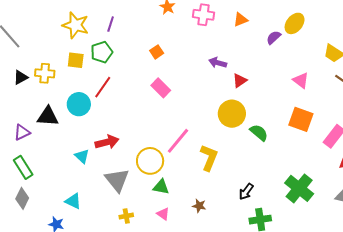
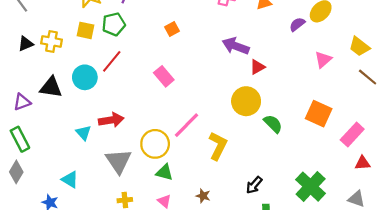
purple arrow: (218, 63) -> (236, 46), size x1.4
pink triangle: (301, 80) -> (323, 60), moved, turned 36
pink rectangle: (161, 88) -> (164, 76), moved

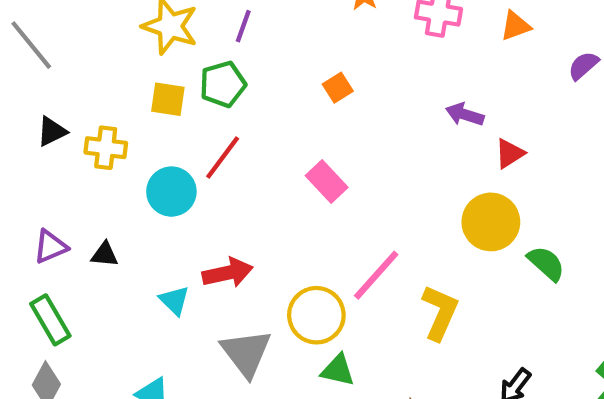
yellow cross: (51, 41) -> (106, 148), moved
purple arrow: (236, 46) -> (465, 114), size x0.7
black triangle: (51, 87) -> (105, 254), moved, size x0.6

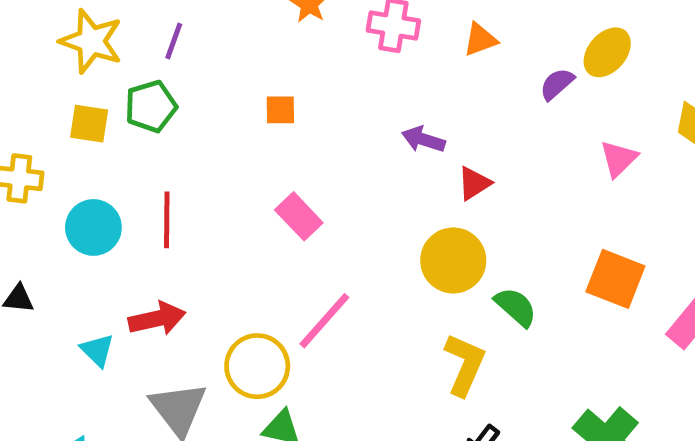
orange square: (338, 88) -> (280, 110), turned 32
red line: (223, 157) -> (167, 220), moved, turned -36
pink rectangle: (327, 181) -> (299, 216), moved
yellow L-shape: (440, 313) -> (465, 364), moved

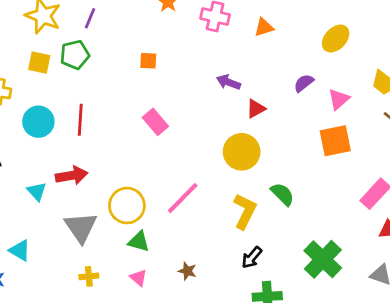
purple semicircle: (557, 84) -> (304, 83), moved
orange square: (615, 279) -> (335, 141), moved, turned -36
green semicircle: (516, 307) -> (282, 194), moved
pink line: (324, 321) -> (183, 198), moved

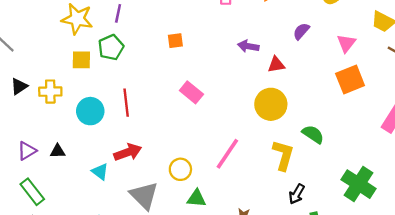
purple semicircle: (304, 83) -> (301, 31), moved
red triangle: (256, 109) -> (276, 65), turned 30
yellow circle: (127, 206) -> (180, 169), size x0.7

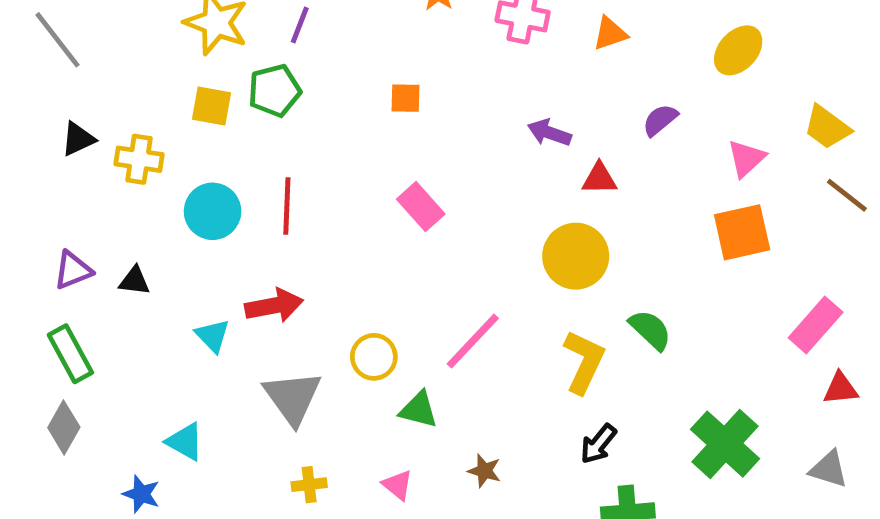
green triangle: (196, 198) -> (419, 410), moved

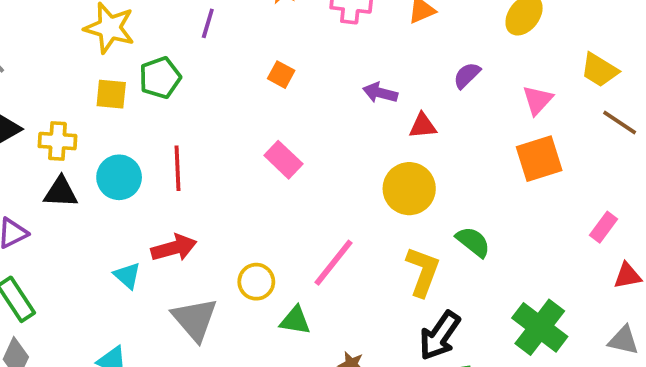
purple line: (300, 25) -> (208, 23), moved
orange square: (406, 98) -> (281, 75), moved, turned 32
black triangle: (134, 281) -> (61, 192), moved, size x1.4
pink rectangle: (816, 325) -> (603, 227), size x0.7
black arrow: (598, 444) -> (440, 336), size x1.5

